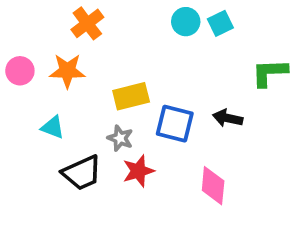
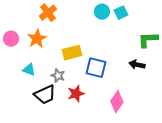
orange star: (67, 71) -> (37, 39), turned -30
black arrow: (228, 118) -> (137, 65), moved
gray star: (120, 138) -> (58, 76), moved
pink diamond: (213, 186) -> (117, 102), turned 30

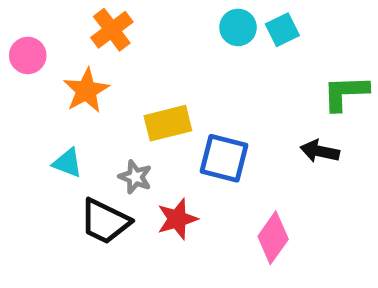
pink circle: (11, 39) -> (28, 55), moved
black trapezoid: (45, 95) -> (105, 221), turned 50

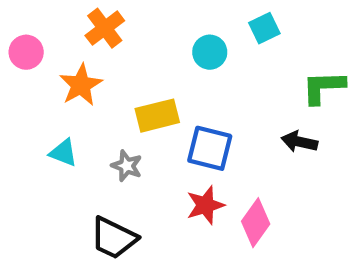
cyan circle: (238, 27) -> (210, 52), moved
red star: (177, 219) -> (205, 205), moved
black trapezoid: (105, 221) -> (114, 238), moved

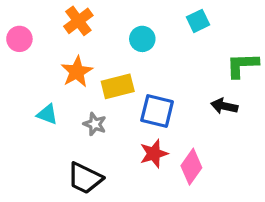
cyan circle: (210, 52) -> (142, 39), moved
orange star: (81, 85) -> (77, 72), moved

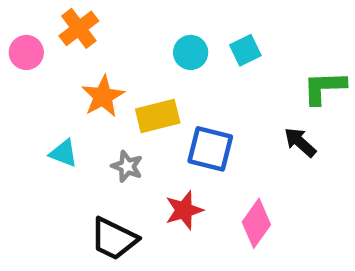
orange cross: (78, 21) -> (79, 28), moved
cyan square: (198, 21) -> (245, 50), moved
black arrow: (224, 106) -> (300, 142), turned 30
red star: (154, 154) -> (184, 210), moved

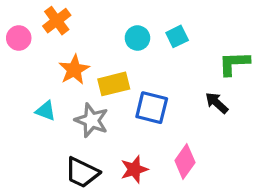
gray star: (127, 166) -> (92, 120), size x1.5
red star: (184, 210) -> (134, 169), moved

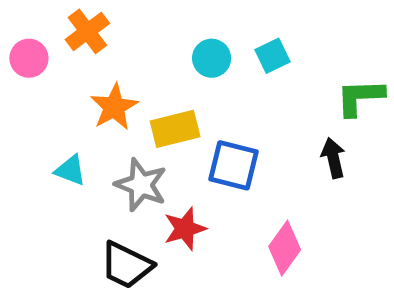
black arrow: (217, 103) -> (333, 158), turned 35
red star: (134, 169) -> (185, 229), moved

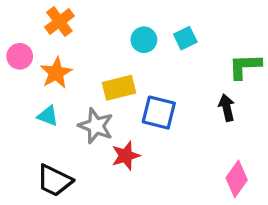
pink circle: (29, 58) -> (20, 56), moved
orange star: (114, 107) -> (56, 73), moved
pink diamond: (285, 248) -> (237, 179), moved
black trapezoid: (126, 265) -> (54, 180), moved

